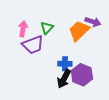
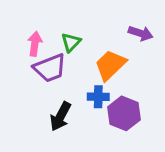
orange trapezoid: (79, 31) -> (110, 65), moved
black arrow: (64, 79) -> (60, 116), moved

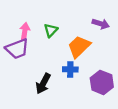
purple trapezoid: (50, 68) -> (17, 49), moved
purple hexagon: (124, 113) -> (102, 82), moved

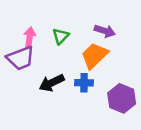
purple arrow: (101, 24) -> (105, 31), moved
black arrow: (43, 84) -> (52, 83), moved, turned 36

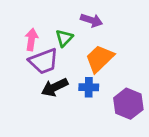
purple arrow: (105, 31) -> (91, 20), moved
purple trapezoid: (20, 58) -> (44, 61), moved

